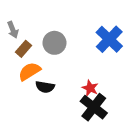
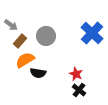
gray arrow: (13, 30) -> (11, 25), turned -32
black cross: (94, 107) -> (79, 90), size x0.6

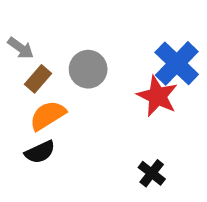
black semicircle: (38, 73) -> (40, 152), moved, turned -35
red star: (76, 74) -> (157, 96), moved, size x1.5

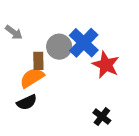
blue cross: (177, 63) -> (84, 43), moved
brown rectangle: (38, 79) -> (38, 61), moved, turned -42

